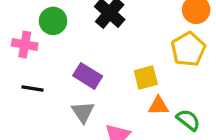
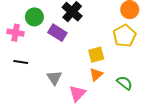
purple rectangle: (88, 76) -> (57, 33), moved
orange triangle: (158, 106) -> (96, 75), moved, turned -40

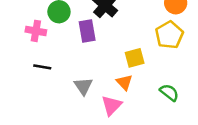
purple rectangle: (57, 33) -> (87, 31), turned 48
orange triangle: (96, 75) -> (124, 82), moved, turned -32

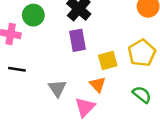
purple rectangle: (87, 31) -> (77, 40), moved
yellow pentagon: (169, 35) -> (142, 53), moved

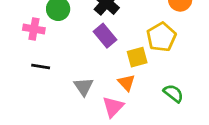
purple rectangle: (77, 40) -> (105, 36), turned -30
yellow pentagon: (142, 53) -> (161, 37), moved

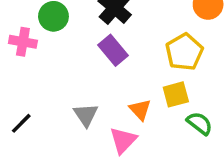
yellow square: (137, 57) -> (176, 94), moved
black line: (41, 67) -> (21, 123), moved, turned -54

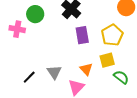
purple rectangle: (113, 50) -> (82, 35), moved, turned 30
black line: (21, 123) -> (29, 77), moved

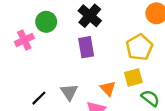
pink cross: (17, 29) -> (24, 40), turned -35
purple rectangle: (82, 35) -> (86, 47), moved

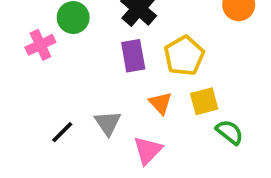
yellow pentagon: (139, 47) -> (184, 56), moved
orange triangle: (108, 88) -> (160, 103), moved

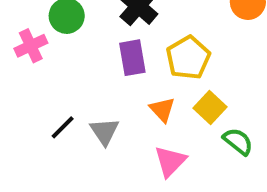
yellow square: (204, 101) -> (210, 107), turned -32
black line: (62, 132) -> (63, 127), moved
pink triangle: (148, 150) -> (170, 161), moved

